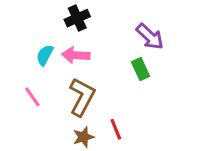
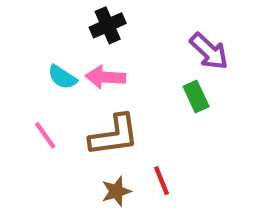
cyan semicircle: (45, 55) -> (62, 77), turned -85
brown L-shape: (82, 97) -> (114, 135), turned 54

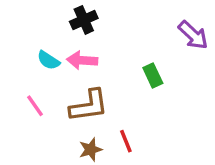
purple arrow: (209, 51) -> (193, 35), moved

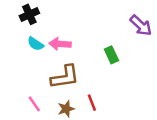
black cross: (84, 20) -> (29, 14), moved
pink line: (35, 106) -> (34, 104), moved

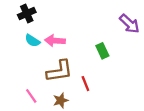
red line: (92, 103) -> (85, 84), moved

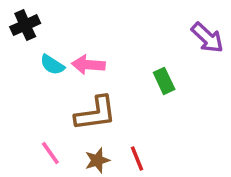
black cross: (27, 14) -> (25, 25), moved
red line: (85, 84) -> (137, 159), moved

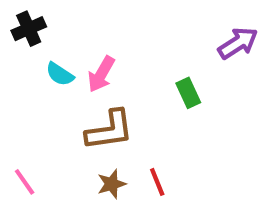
purple arrow: (207, 38) -> (238, 43), turned -76
pink arrow: (88, 65) -> (101, 74), turned -64
pink line: (50, 153) -> (25, 182), moved

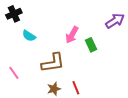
pink arrow: (101, 74) -> (72, 35), moved
pink line: (25, 182) -> (14, 73), moved

